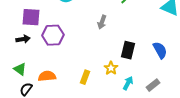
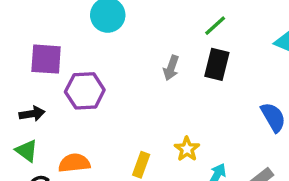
black arrow: (23, 39) -> (32, 114), moved
black rectangle: (128, 50) -> (217, 64), moved

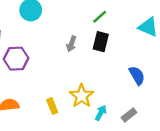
yellow star: (187, 149) -> (82, 96), size x1.5
yellow rectangle: (141, 165) -> (52, 106), turned -42

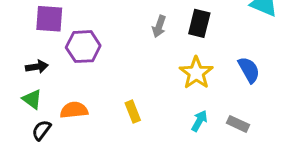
yellow star: (82, 96) -> (196, 73), moved
gray rectangle: (129, 115) -> (238, 124), turned 63

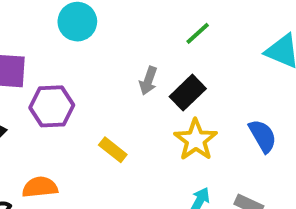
black rectangle: (199, 23) -> (188, 93), moved, turned 32
yellow rectangle: (133, 112) -> (113, 150), moved, turned -30

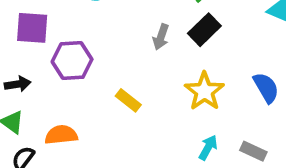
black rectangle: (188, 93) -> (204, 30), moved

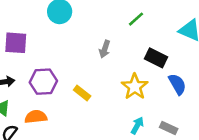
black rectangle: (204, 30) -> (156, 58), moved, turned 70
purple hexagon: (72, 60) -> (43, 82), moved

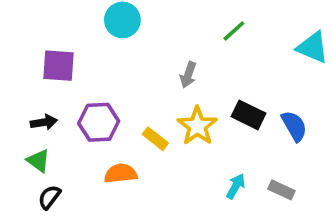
black rectangle: (156, 58) -> (249, 115), moved
yellow star: (135, 87) -> (197, 126), moved
orange semicircle: (36, 117) -> (121, 173), moved

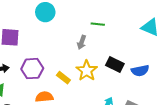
green line: (234, 31) -> (98, 24), moved, turned 48
blue semicircle: (294, 126) -> (140, 71), turned 108

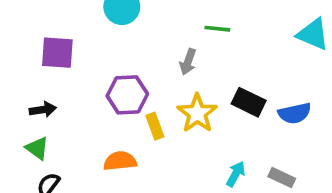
purple hexagon: (32, 69) -> (127, 95), moved
yellow rectangle: (63, 78) -> (155, 126), turned 32

